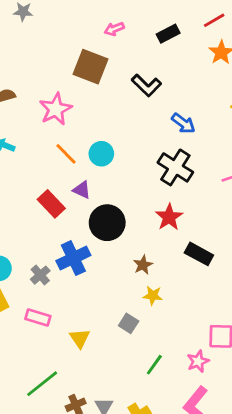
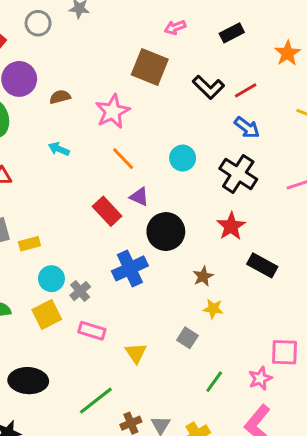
red line: (214, 20) -> (246, 90), moved
cyan circle: (101, 154) -> (183, 158), moved
gray cross: (40, 275) -> (80, 291), moved

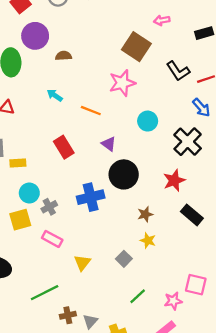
pink star: (113, 111) -> (122, 83), moved
orange line: (123, 159) -> (91, 111), moved, turned -36
red rectangle: (107, 211) -> (64, 147), moved

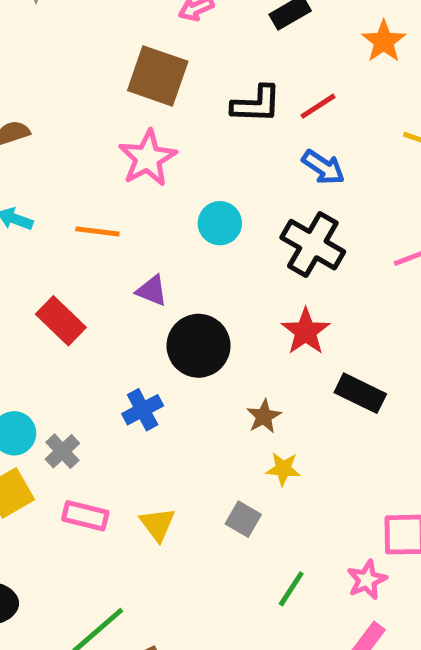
black L-shape: (178, 71) -> (256, 104), turned -40
blue cross: (91, 197) -> (143, 410), size x0.7
yellow triangle: (82, 263) -> (157, 524), moved

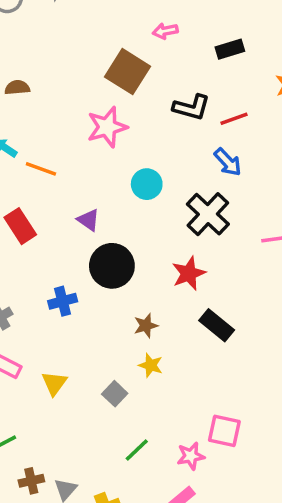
orange line: (97, 231) -> (41, 169), moved

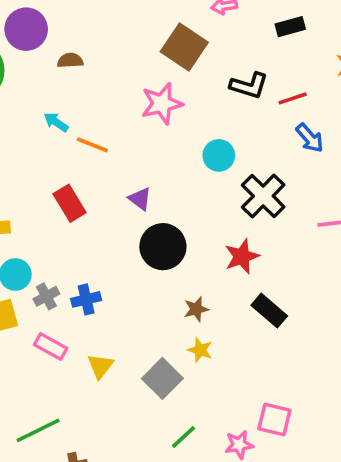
blue arrow: (228, 162) -> (310, 138), moved
cyan circle: (147, 184) -> (219, 155), moved
blue cross: (63, 301) -> (86, 299), moved
gray square: (115, 394) -> (162, 378), size x1.5

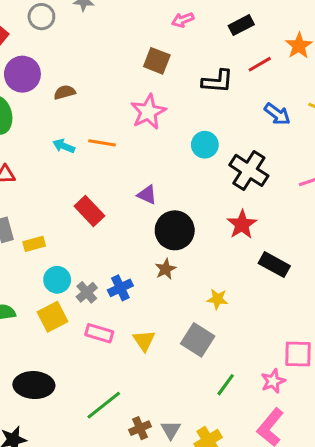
brown square: (184, 47) -> (157, 61), size x0.7
red line: (293, 98) -> (260, 64), moved
orange line: (92, 145) -> (102, 143), moved
brown star: (196, 309) -> (166, 269), moved
yellow star: (200, 350) -> (217, 299), moved

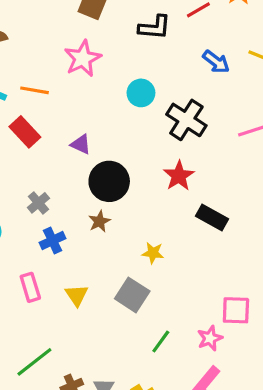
red rectangle: (89, 211) -> (25, 132), moved
gray cross: (87, 292) -> (38, 203), moved
pink rectangle: (99, 333) -> (30, 287), turned 56

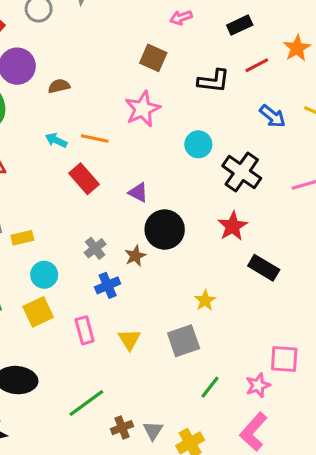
brown star: (99, 221) -> (135, 256), moved
yellow star: (153, 253) -> (205, 300), turned 30
gray square: (132, 295) -> (184, 341), turned 36

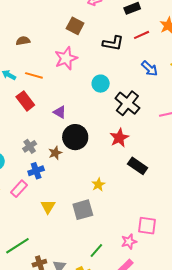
brown semicircle: (59, 86) -> (23, 41), moved
pink rectangle: (85, 330) -> (19, 189), moved, turned 54
green line: (210, 387) -> (96, 251), moved

